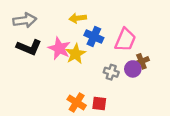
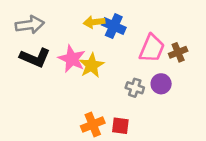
blue cross: (94, 37) -> (114, 26), moved
brown cross: (141, 61) -> (178, 52), moved
orange cross: (77, 102) -> (93, 124), turned 36

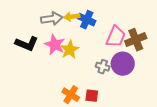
gray arrow: (30, 25) -> (52, 19), moved
brown cross: (178, 52) -> (136, 40), size x1.5
purple circle: (161, 84) -> (123, 64), size x1.5
orange cross: (93, 124) -> (71, 95), turned -36

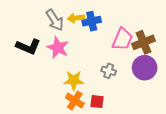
gray arrow: (52, 19) -> (55, 20), turned 65
blue cross: (87, 20) -> (92, 21), turned -36
yellow star: (70, 50) -> (74, 80), moved, turned 30
purple circle: (123, 64) -> (145, 68), moved

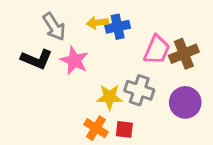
gray arrow: (55, 20) -> (54, 27), moved
purple circle: (145, 68) -> (185, 102), moved
gray cross: (109, 71) -> (139, 90), size x1.5
yellow star: (74, 80) -> (110, 97), moved

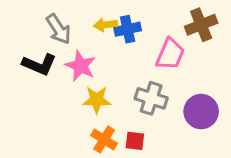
brown cross: (184, 54) -> (201, 25), moved
yellow star: (110, 97) -> (97, 100), moved

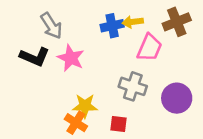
yellow arrow: (106, 25) -> (133, 22), moved
yellow star: (97, 100) -> (85, 106), moved
orange cross: (104, 139) -> (76, 123), moved

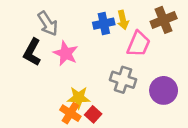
yellow arrow: (133, 22) -> (123, 20), turned -96
black L-shape: (35, 57) -> (32, 52), turned 96
red square: (119, 124) -> (93, 114), moved, turned 35

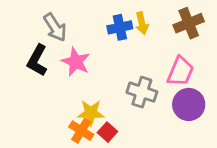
pink trapezoid: (138, 44) -> (180, 71), moved

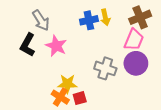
pink trapezoid: (180, 71) -> (134, 40), moved
purple circle: (189, 104) -> (136, 63), moved
red square: (107, 132) -> (80, 98), turned 32

